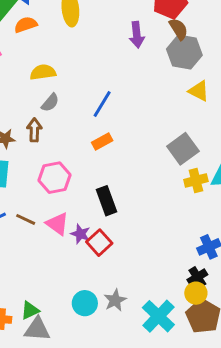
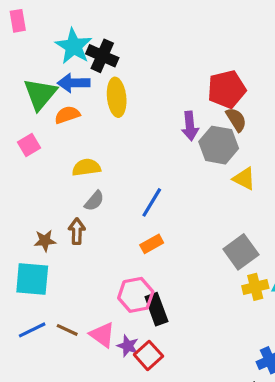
gray hexagon: (184, 52) -> (219, 145), moved
yellow triangle: (199, 91) -> (244, 179), moved
pink hexagon: (54, 178) -> (136, 295), moved

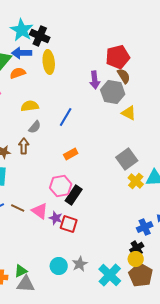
blue line: (152, 202) -> (66, 117), moved
yellow cross: (255, 287) -> (136, 181), turned -35
black rectangle: (156, 309) -> (74, 195), turned 54
red square: (148, 355) -> (69, 224), turned -30

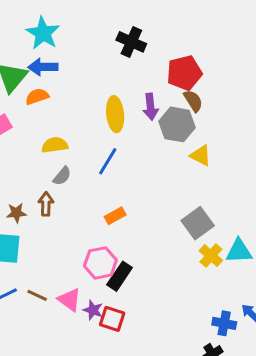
black cross: (40, 36) -> (131, 42), moved
yellow ellipse: (49, 62) -> (115, 114), moved
blue cross: (145, 227) -> (224, 323), turned 35

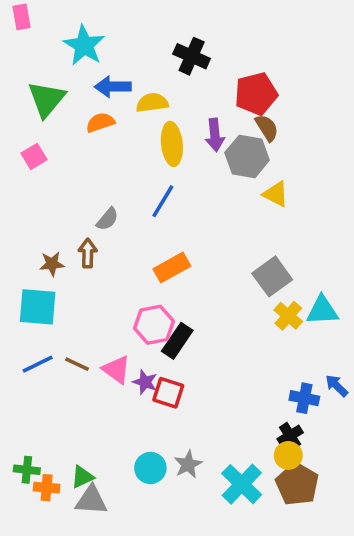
blue arrow: (43, 67) -> (113, 87), moved
orange semicircle: (37, 96) -> (100, 122), moved
yellow semicircle: (55, 145) -> (152, 103), moved
orange rectangle: (115, 216) -> (172, 267), size x1.4

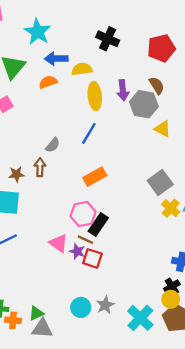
red pentagon: (256, 94) -> (161, 48), moved
brown line: (77, 364) -> (85, 240), moved

